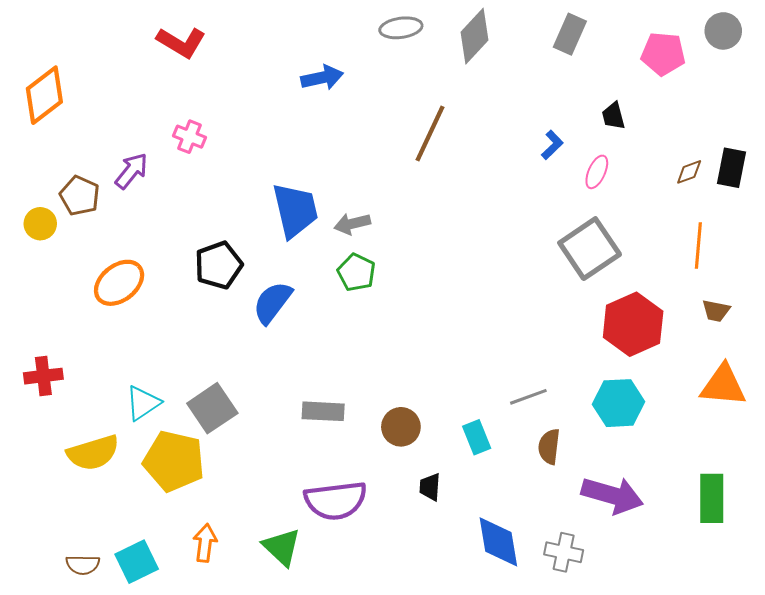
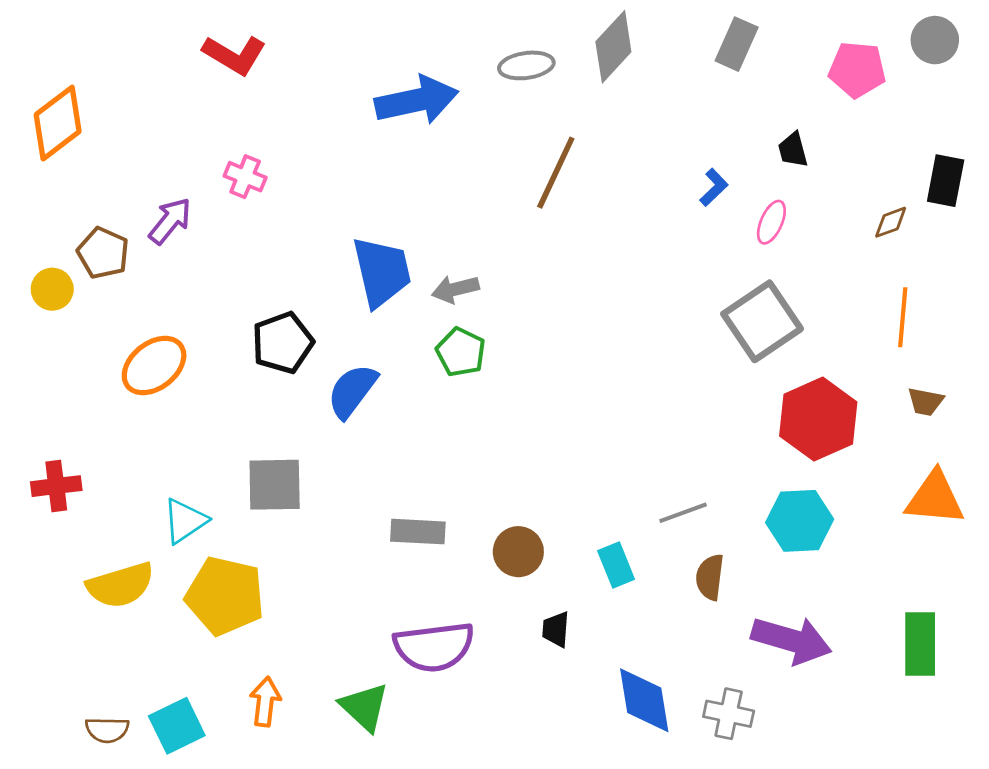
gray ellipse: (401, 28) -> (526, 65), moved
blue arrow: (322, 78) -> (417, 100), size x1.5
black rectangle: (732, 168) -> (946, 181), moved
gray square: (212, 408) -> (275, 485), moved, turned 33

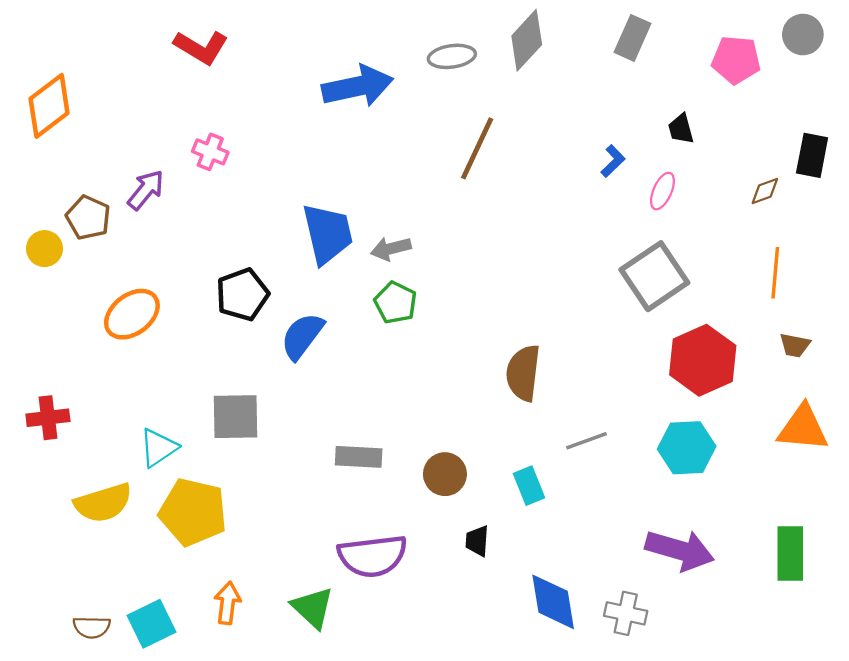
brown semicircle: (710, 577) -> (523, 373), moved, size x1.4

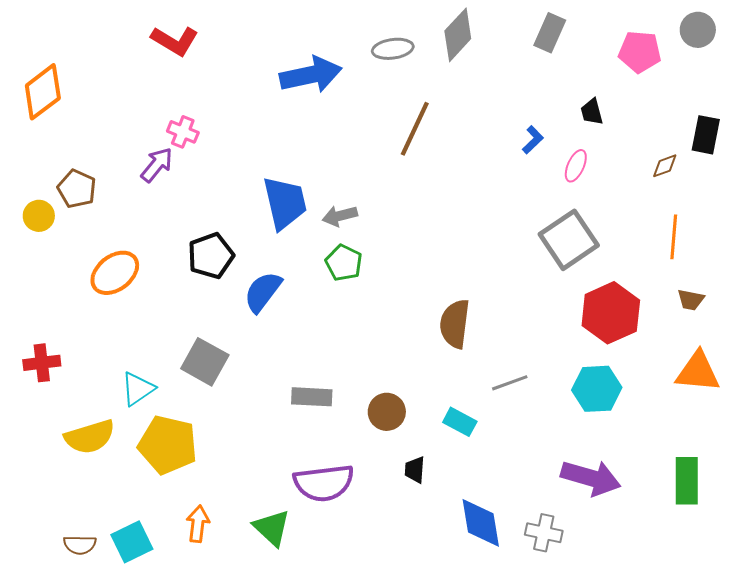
purple arrow: (146, 190) -> (157, 165), moved
gray square: (236, 417) -> (205, 362), turned 30
cyan rectangle: (529, 486) -> (460, 422), turned -40

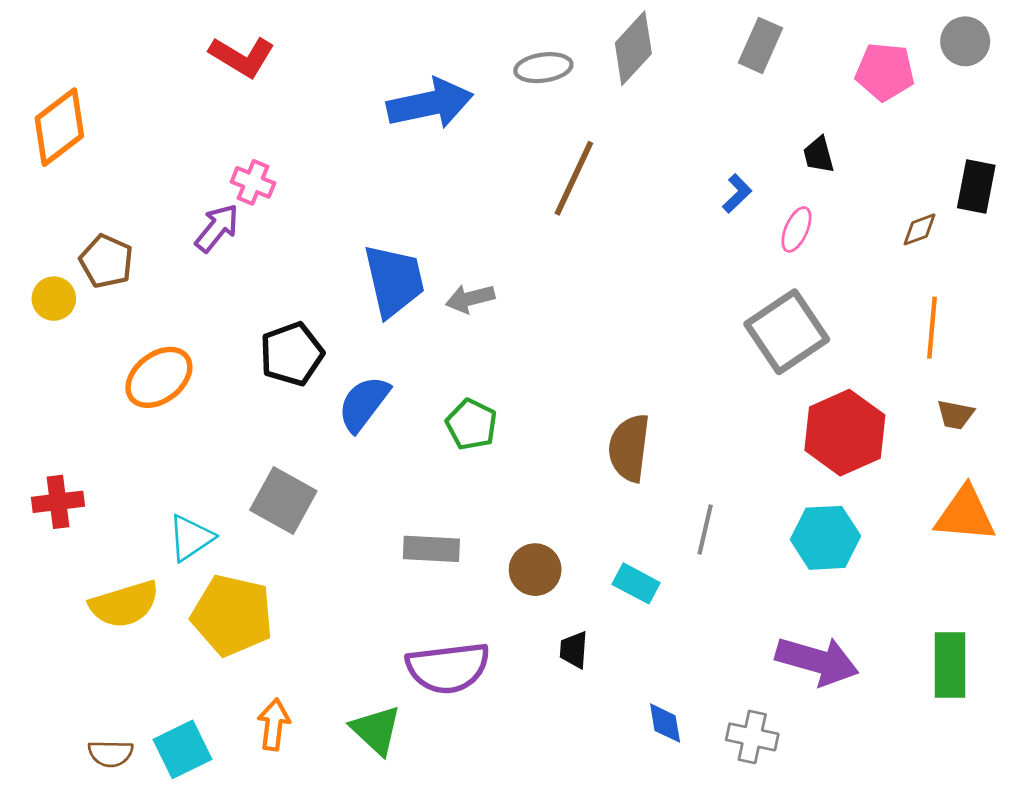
green pentagon: (344, 263) -> (471, 424), moved
gray line: (510, 383) -> (705, 529), turned -57
blue diamond: (481, 523) -> (665, 723), size x0.6

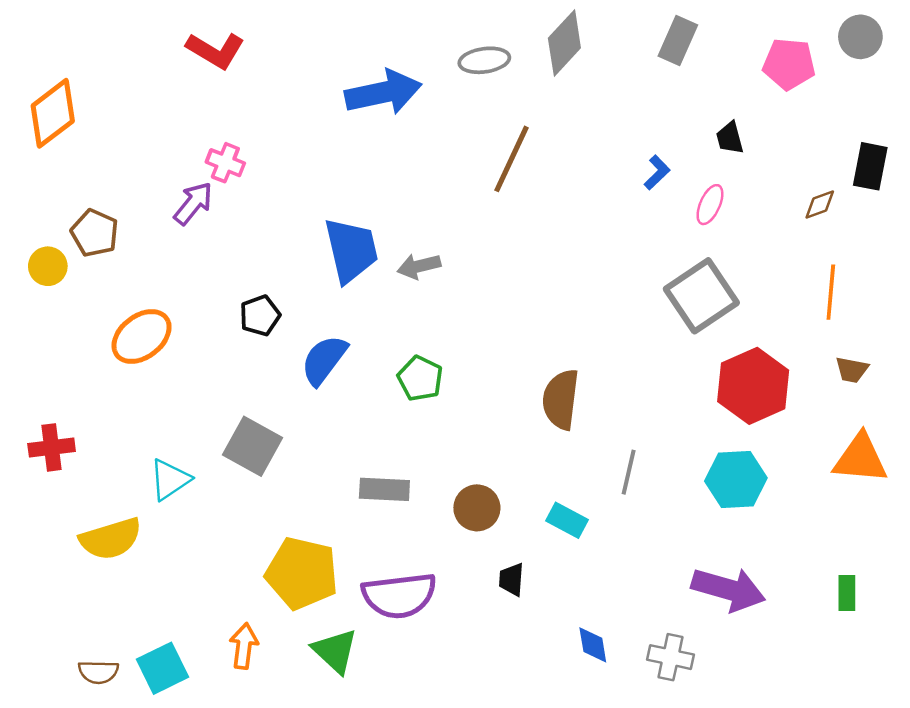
black pentagon: (292, 354) -> (260, 316), size x0.7
yellow pentagon: (232, 615) -> (302, 573), moved
green rectangle: (950, 665) -> (847, 593), size x0.6

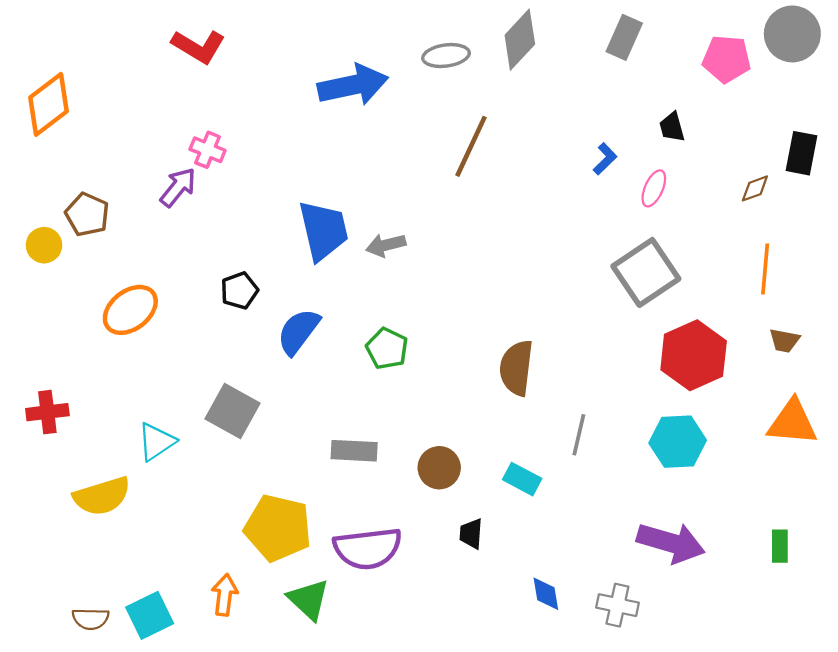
gray circle: (860, 37) -> (792, 34), size x1.4

